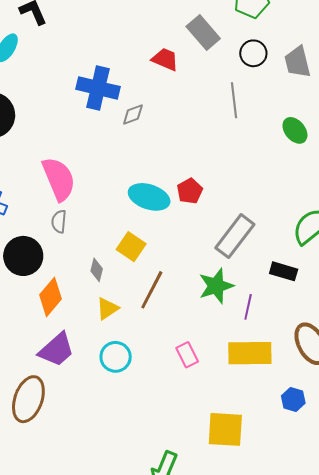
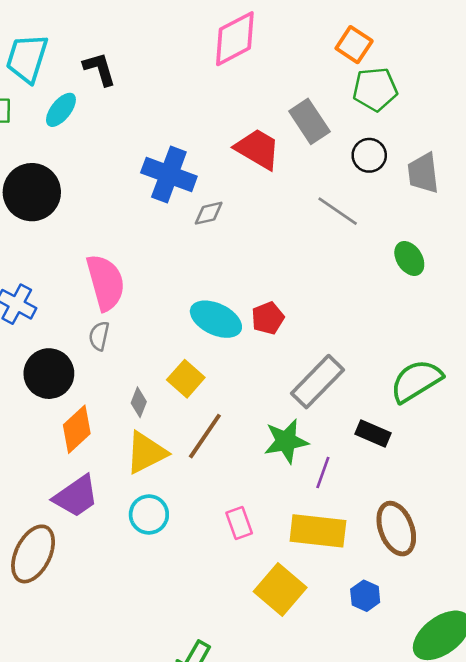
red trapezoid: (165, 59) -> (258, 149), size x1.4
gray line: (234, 100) -> (338, 211), turned -56
yellow triangle: (107, 309) -> (146, 453), size x1.5
yellow square: (225, 429) -> (280, 590), moved, turned 30

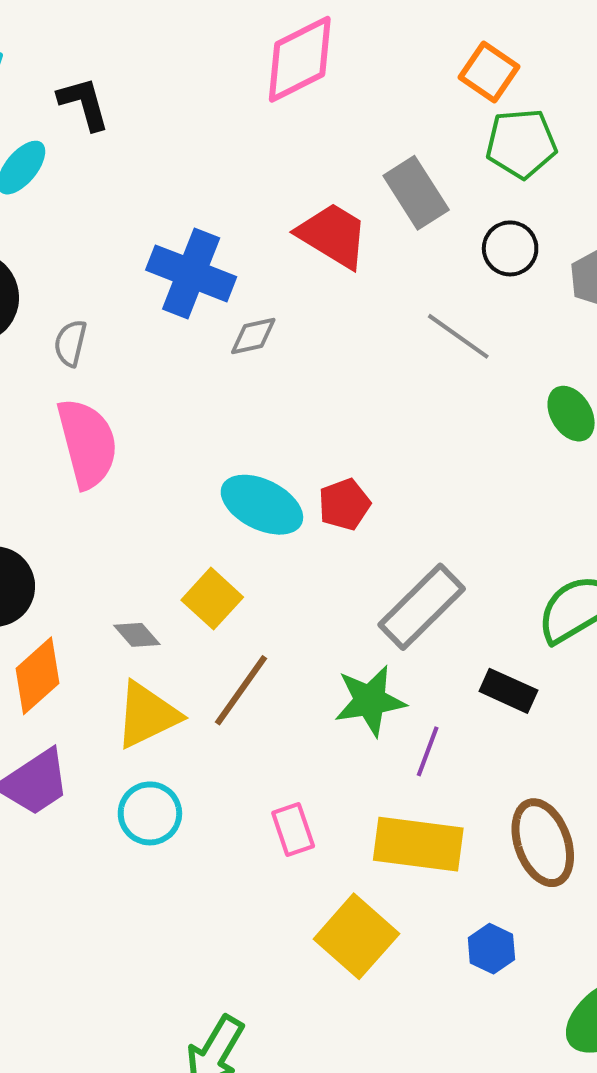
gray semicircle: (99, 336) -> (70, 343), moved
gray diamond: (139, 402) -> (137, 635), turned -64

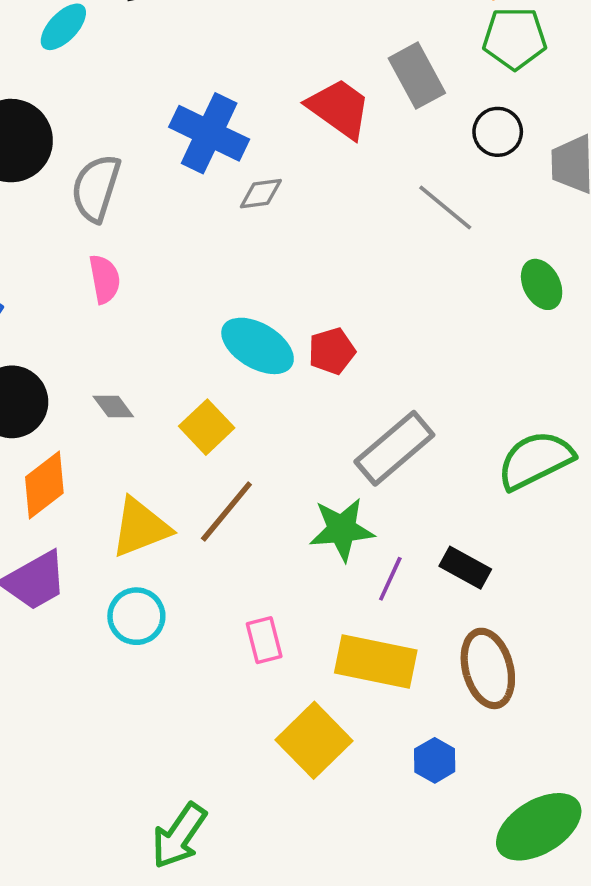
gray semicircle: (70, 343) -> (96, 188), size x1.6
pink semicircle: (87, 443) -> (105, 279), size x0.6
gray diamond: (137, 635) -> (113, 406), moved
black rectangle: (508, 691) -> (465, 568), moved

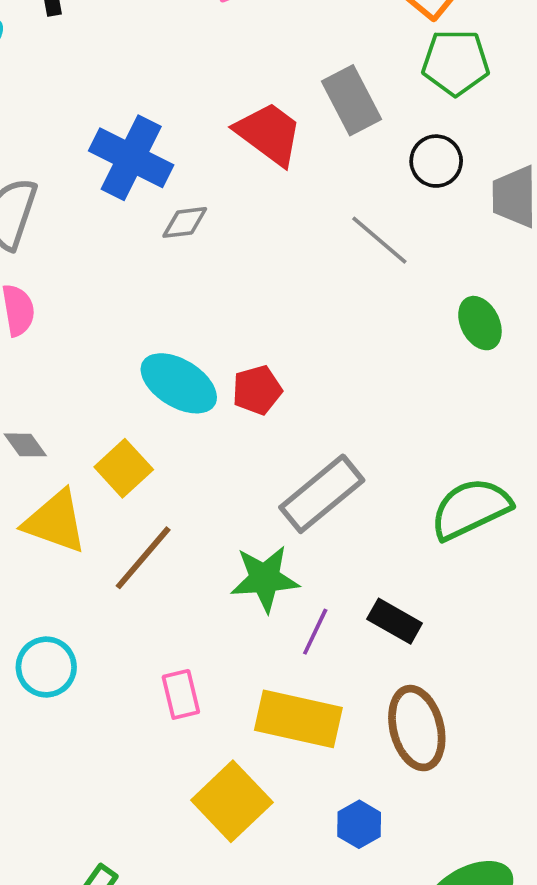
yellow triangle: (140, 527) -> (55, 522), moved, turned 40

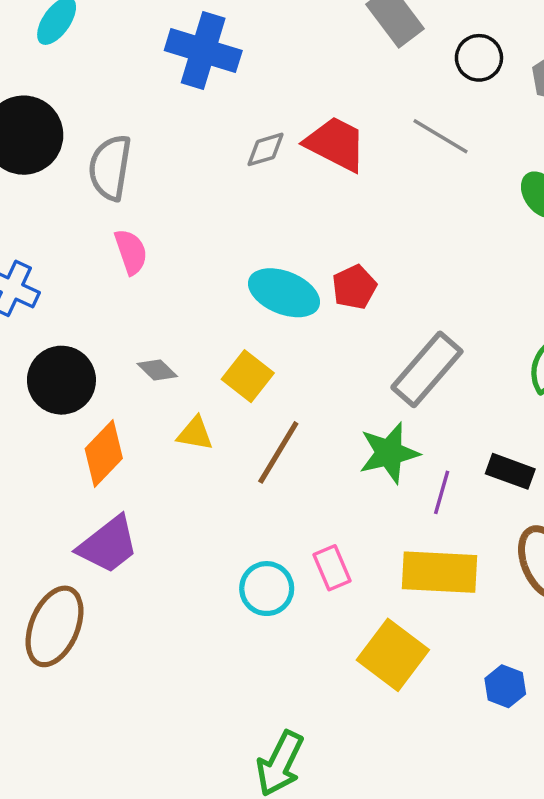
red trapezoid: (269, 134) -> (336, 144), moved
blue cross: (131, 158) -> (203, 51), moved
yellow triangle: (55, 522) -> (195, 434), size x0.6
cyan circle: (46, 667) -> (267, 589), moved
blue hexagon: (359, 824) -> (505, 686), moved

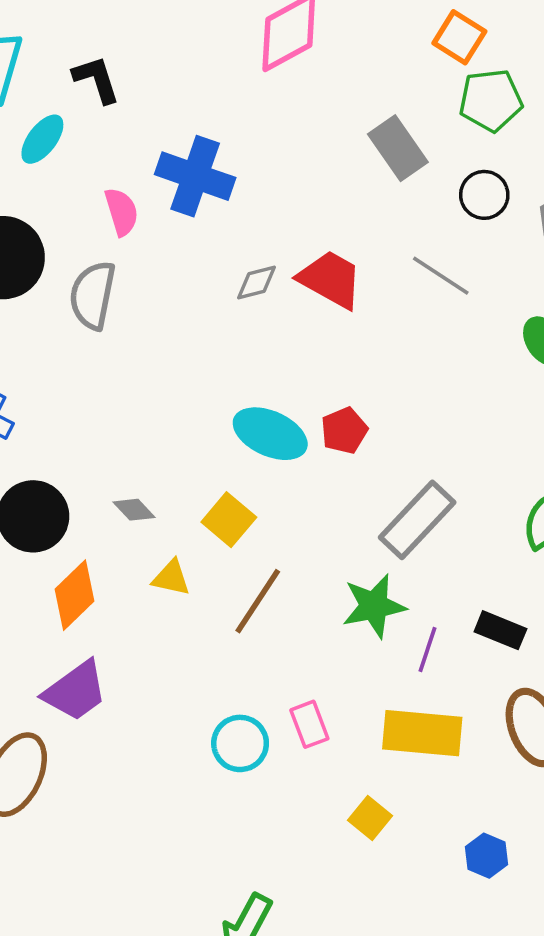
pink semicircle: (131, 252) -> (121, 212), moved
yellow square: (393, 655) -> (370, 818), size x0.6

